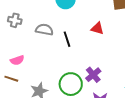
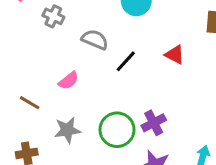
black line: (67, 39) -> (126, 61), turned 49
pink semicircle: (17, 60) -> (69, 81), moved, turned -32

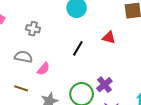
gray cross: (53, 16) -> (33, 29), moved
gray semicircle: (95, 40) -> (23, 57), moved

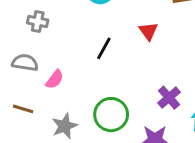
red triangle: (109, 38) -> (148, 31), turned 40
purple cross: (104, 85) -> (169, 98), moved

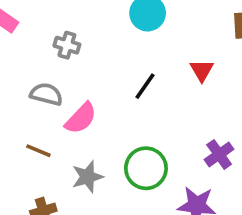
pink semicircle: (55, 79) -> (81, 118), size x1.4

